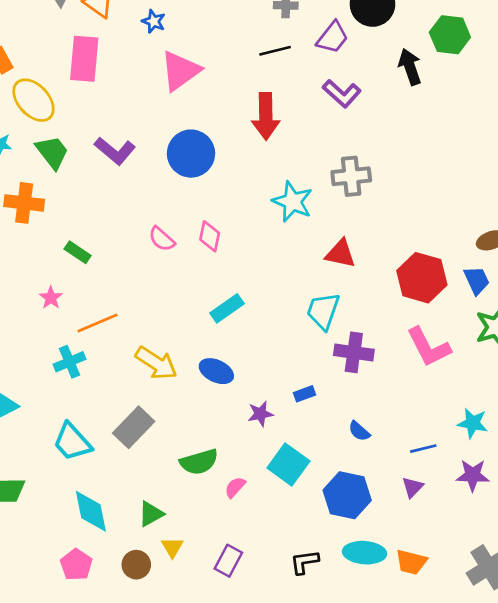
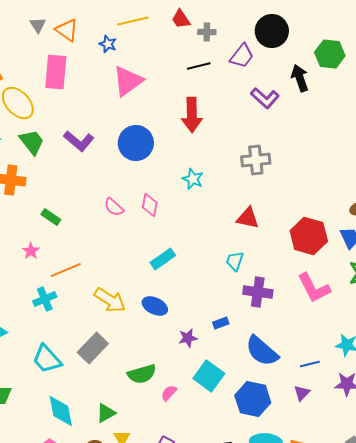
purple L-shape: (342, 93) -> (265, 98), moved
cyan star: (292, 202) -> (193, 179), moved, size x0.7
cyan trapezoid: (323, 311) -> (235, 261), size x0.7
blue semicircle: (359, 431) -> (262, 351), size x2.0

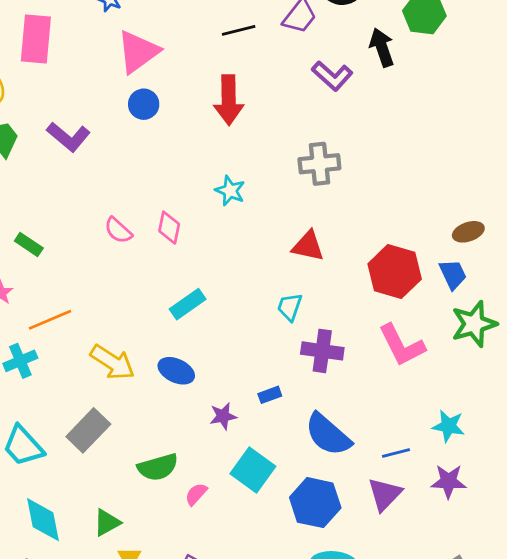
blue circle: (136, 143) -> (144, 104), moved, size x0.6
purple triangle: (302, 393) -> (385, 494), size x1.5

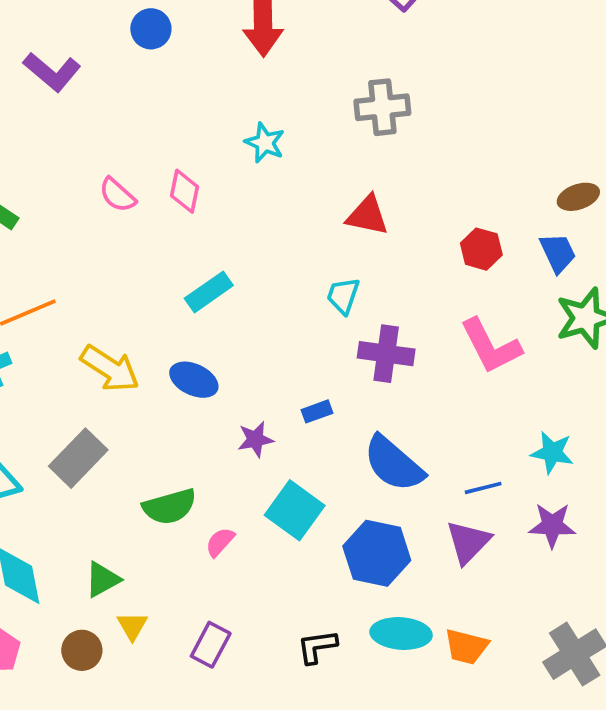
red hexagon: (395, 272) -> (481, 249), size x0.6

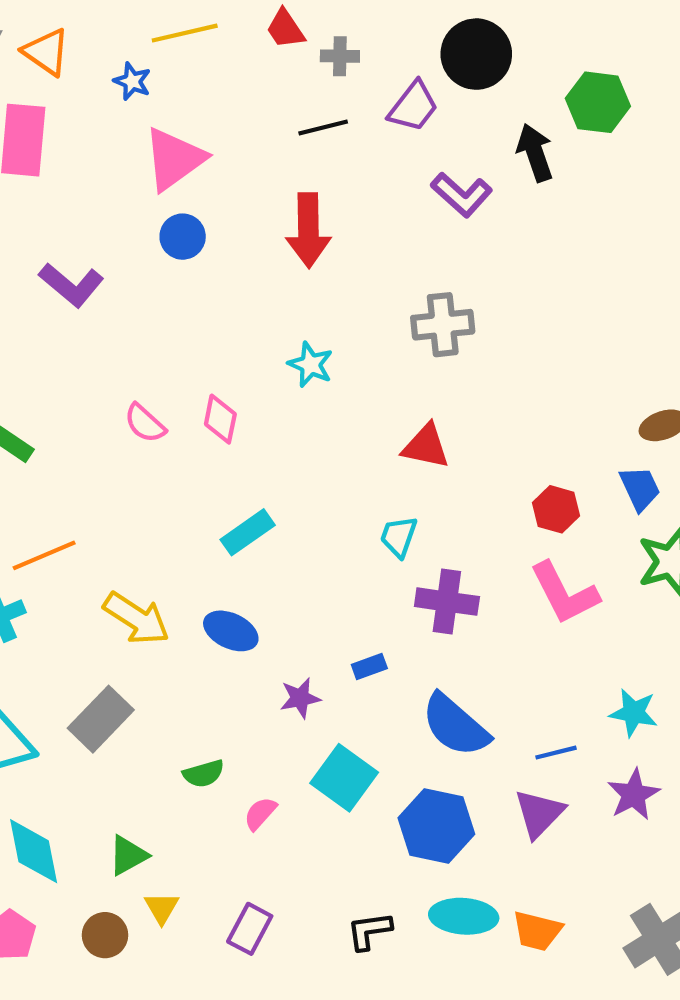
red hexagon: (481, 249) -> (556, 509), moved
green semicircle: (170, 507) -> (204, 774), size x0.7
purple star: (552, 525) -> (634, 795), turned -30

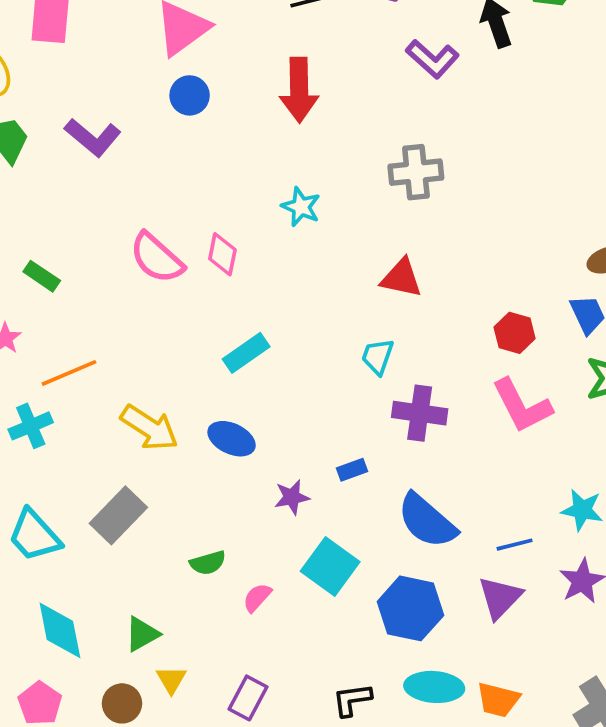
pink semicircle: (145, 423) -> (157, 258), size x1.5

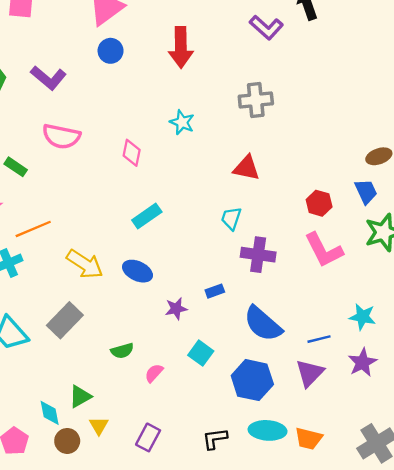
pink semicircle: (157, 258) -> (61, 136), moved, turned -30
cyan square: (330, 566) -> (201, 353), size x0.7
cyan diamond: (60, 630) -> (50, 413), moved, size x0.7

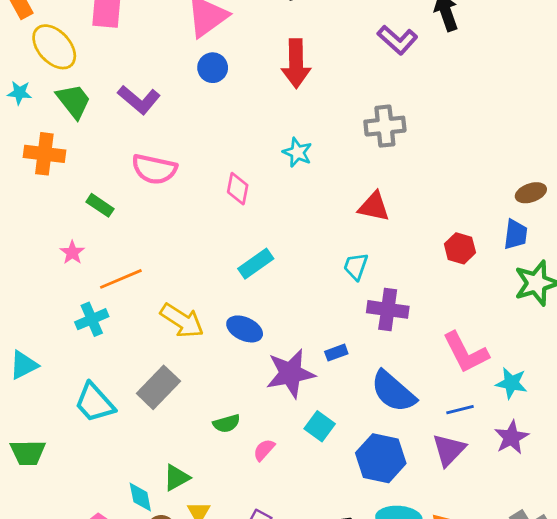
blue trapezoid: (366, 191) -> (516, 234), turned 32
pink L-shape: (324, 250) -> (466, 353), moved
purple star: (176, 309) -> (290, 373), size x1.8

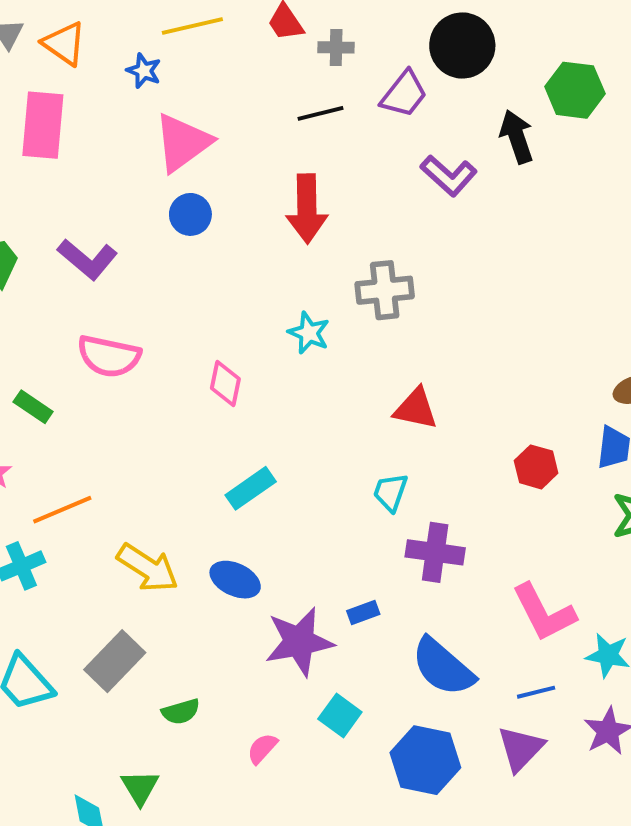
gray cross: (385, 126) -> (385, 290), moved
green semicircle: (227, 423) -> (181, 712), moved
green triangle: (176, 478) -> (140, 787), turned -32

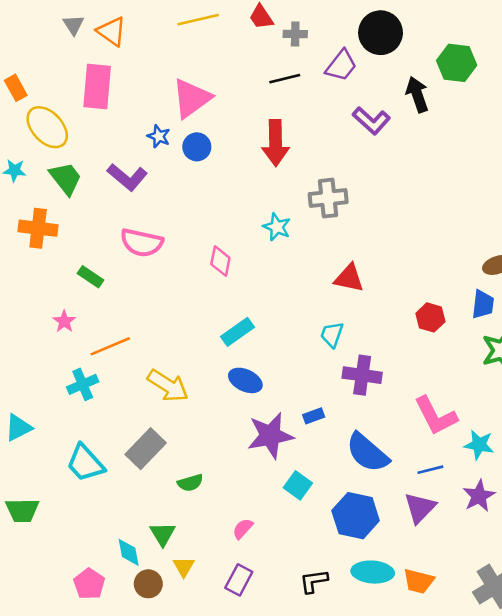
blue star: (144, 71) -> (159, 136), moved
blue ellipse: (235, 580) -> (245, 380), moved
pink semicircle: (262, 748) -> (243, 529), moved

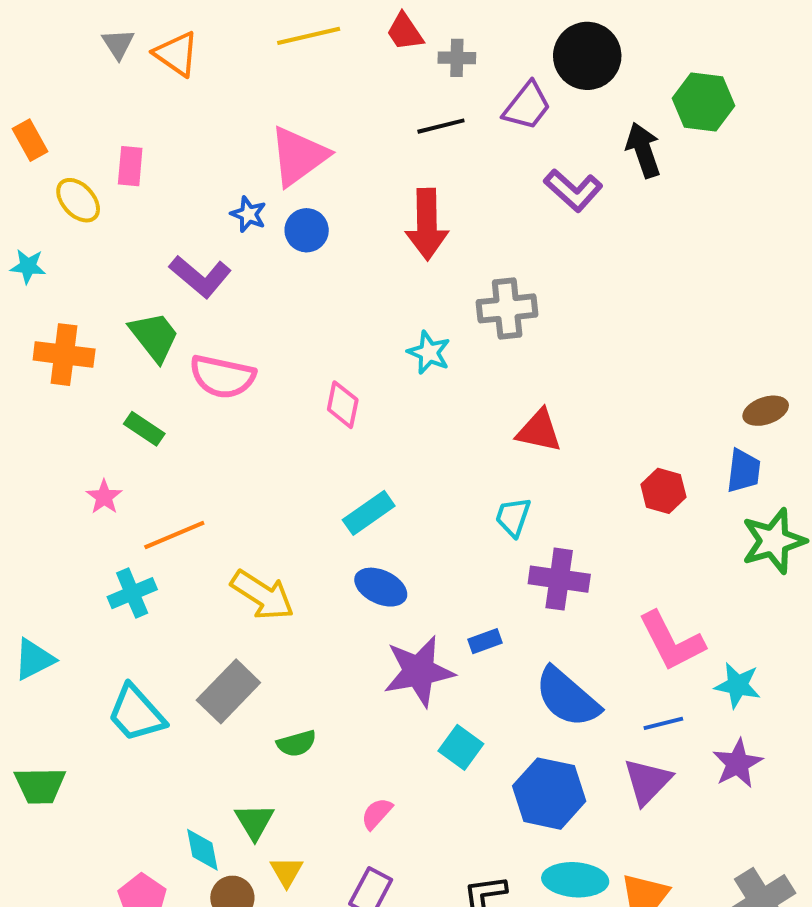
pink rectangle: (97, 87) -> (130, 166), moved, size x0.6
yellow ellipse: (47, 127) -> (78, 200), size x0.7
green trapezoid: (66, 178) -> (154, 337), moved

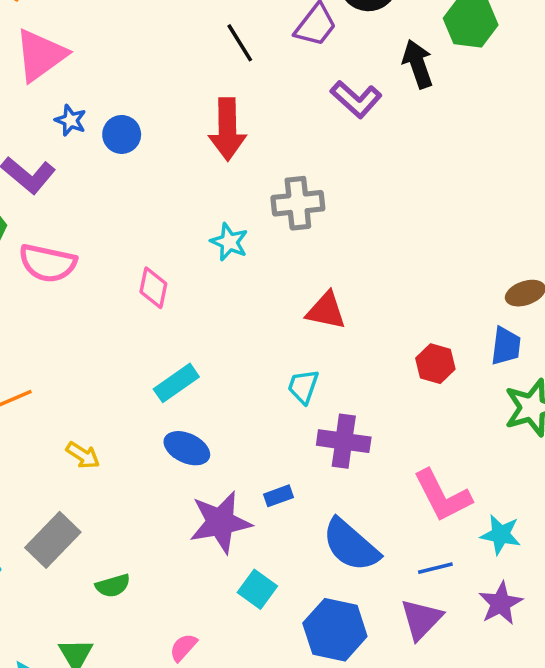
black line: (441, 126) -> (240, 43), turned 72
pink triangle: (299, 156) -> (41, 55), moved
yellow arrow: (262, 595) -> (83, 455), size x0.6

